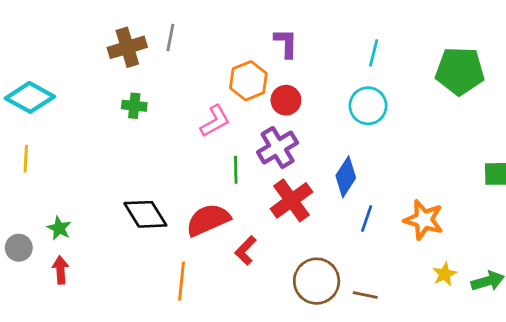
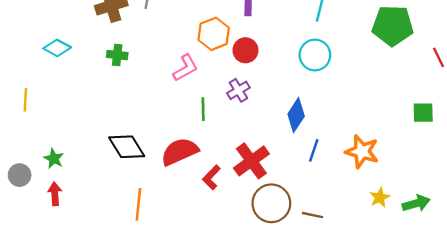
cyan diamond: (30, 97) -> (57, 48), moved, size x0.7
purple cross: (278, 148) -> (238, 90), size x0.7
red cross: (291, 200) -> (251, 161), moved
orange line: (182, 281) -> (138, 204), moved

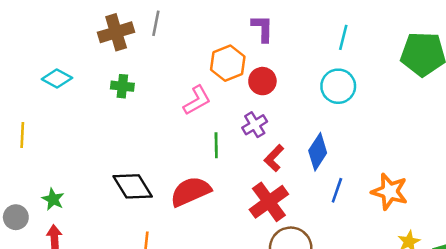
red L-shape: (211, 177) -> (274, 158), moved

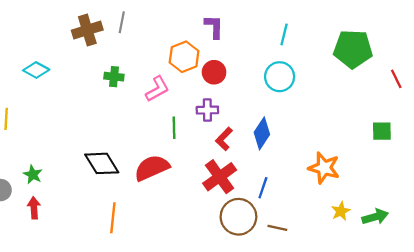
green cross: (122, 86) -> (114, 77), moved
purple cross: (255, 125) -> (207, 110), turned 30
blue line: (337, 190) -> (263, 188), moved

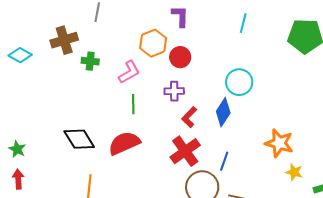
brown cross: (87, 30) -> (64, 40), moved
cyan circle: (280, 77) -> (239, 82), moved
green line: (174, 128) -> (133, 104), moved
yellow star: (341, 211) -> (294, 172), moved, turned -30

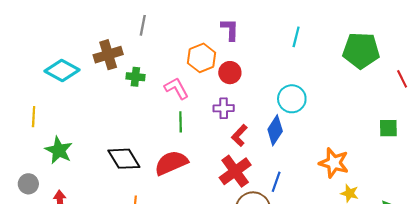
cyan diamond: (20, 55) -> (62, 70), size x1.4
pink L-shape: (129, 72) -> (176, 88), turned -90
green star: (17, 149) -> (59, 150), moved, size x1.5

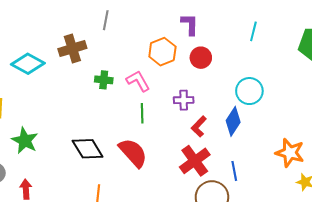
red circle: (230, 73) -> (201, 58), moved
green cross: (135, 77) -> (104, 80), moved
red semicircle: (171, 163) -> (133, 153), turned 72
blue line: (276, 182) -> (234, 171), turned -30

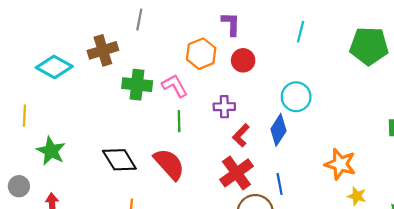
green cross: (104, 80) -> (137, 85), size x1.5

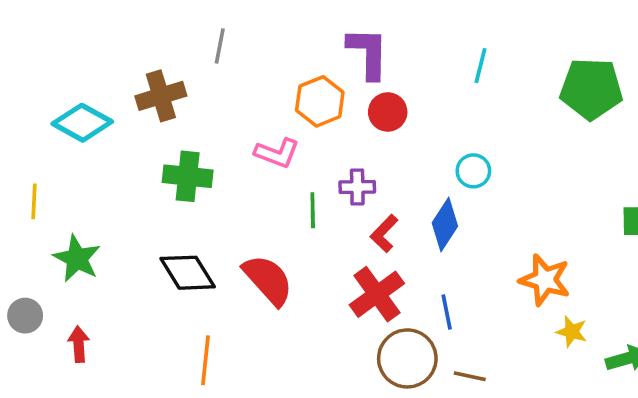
purple L-shape: (231, 24) -> (368, 53), size x1.4
green cross: (137, 85) -> (188, 176), moved
pink L-shape: (175, 86) -> (277, 153), turned 140
cyan circle: (296, 97) -> (473, 171), size x0.7
green line: (179, 121) -> (313, 210), moved

